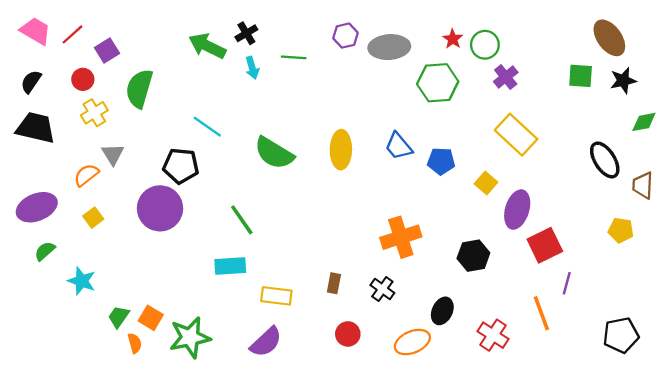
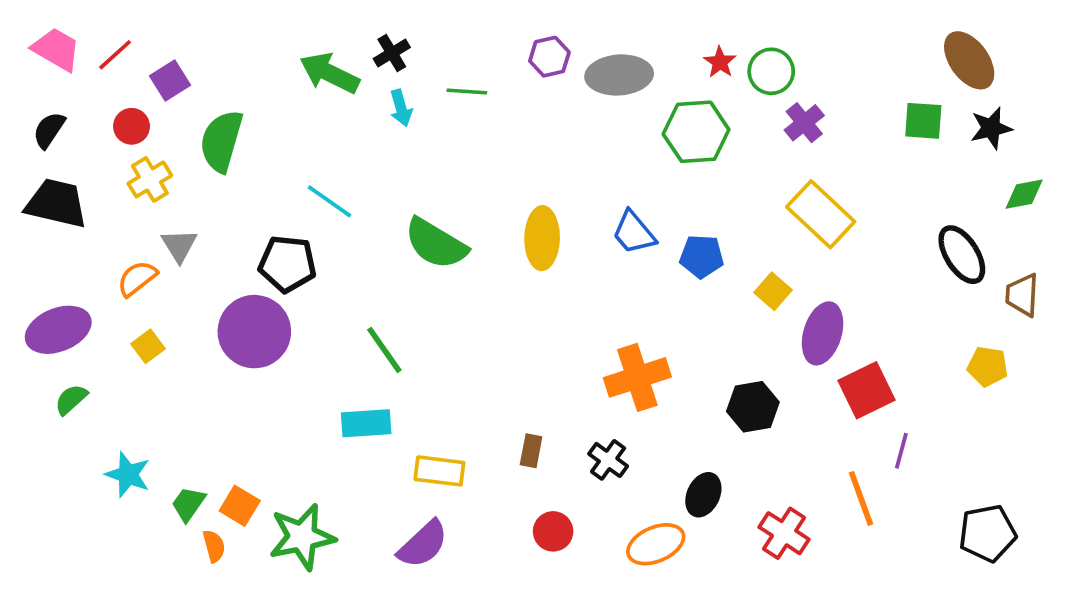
cyan star: (82, 281) -> (128, 475), moved

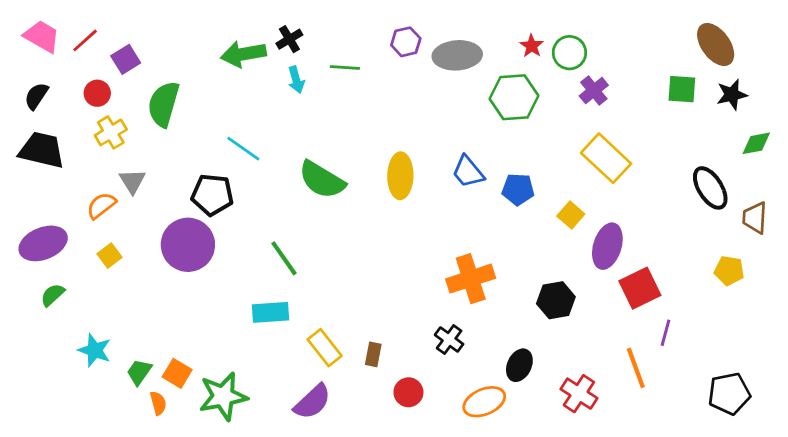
green arrow: (329, 73) -> (243, 54), turned -36
brown rectangle: (531, 451) -> (373, 354), moved
yellow rectangle: (439, 471) -> (325, 348), turned 45

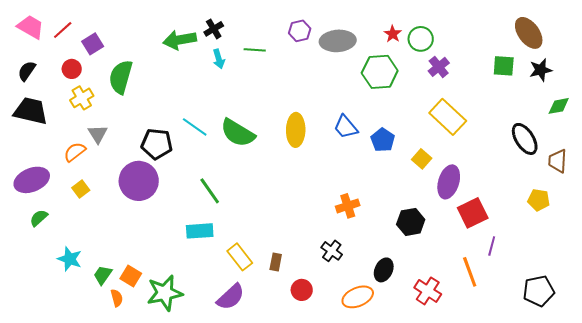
cyan line: (243, 149) -> (195, 127), moved
blue pentagon: (518, 189) -> (383, 140), turned 30
orange cross: (471, 279) -> (348, 206), size x0.7

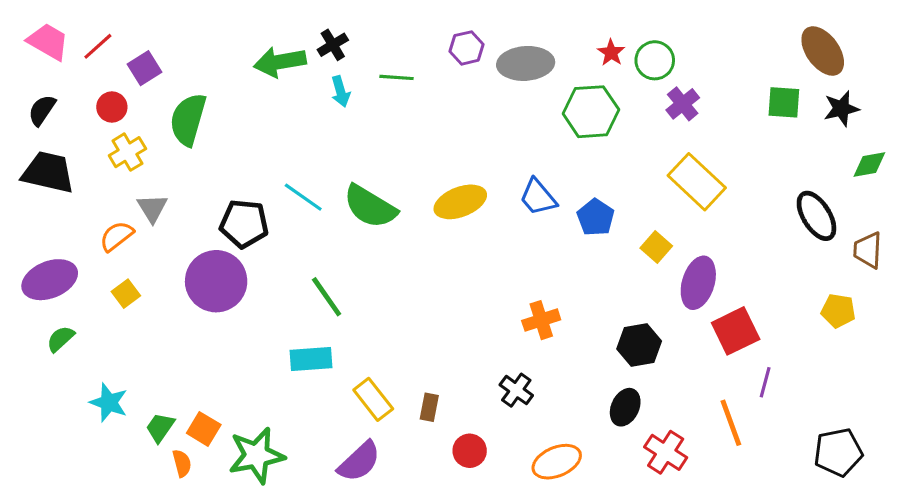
yellow ellipse: (296, 130) -> (460, 202), turned 68
black ellipse: (384, 270) -> (625, 407), moved

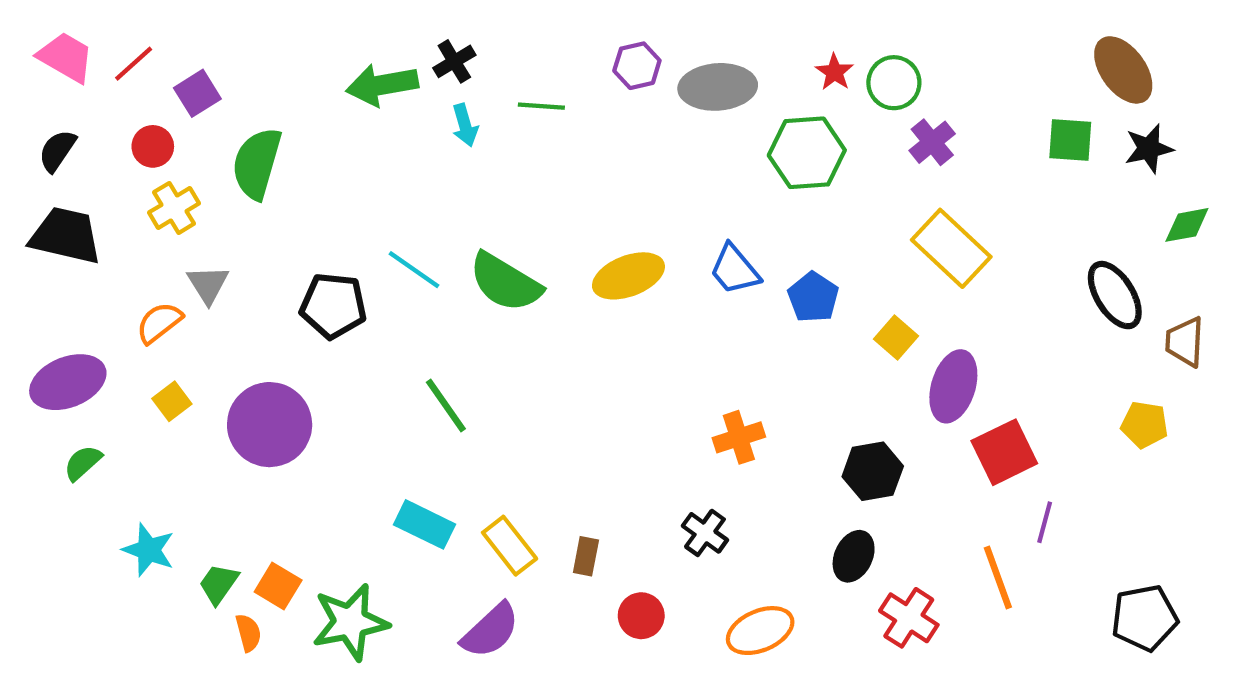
purple circle: (216, 281) -> (270, 425), moved
cyan rectangle: (311, 359) -> (425, 524), moved, turned 30

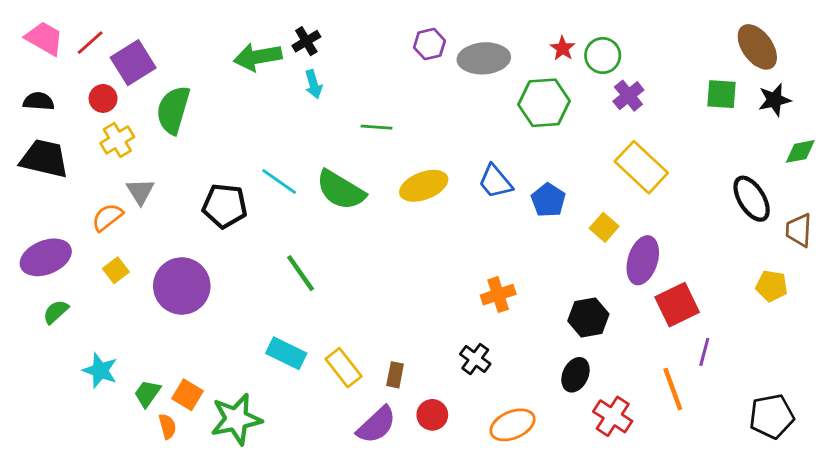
purple square: (197, 93) -> (133, 63), size x1.4
green line: (541, 106) -> (376, 127), moved
black semicircle: (57, 151) -> (39, 101), turned 60
purple semicircle: (490, 631) -> (376, 425), moved

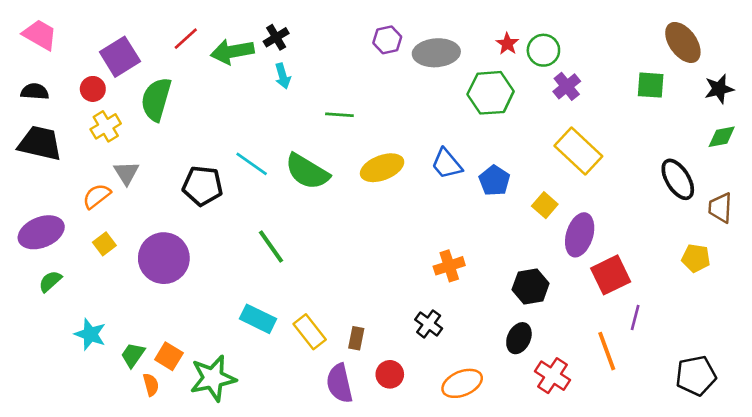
red line: (90, 43) -> (186, 39), moved
black star: (774, 100) -> (719, 89), moved
purple semicircle: (376, 425) -> (339, 383), turned 120

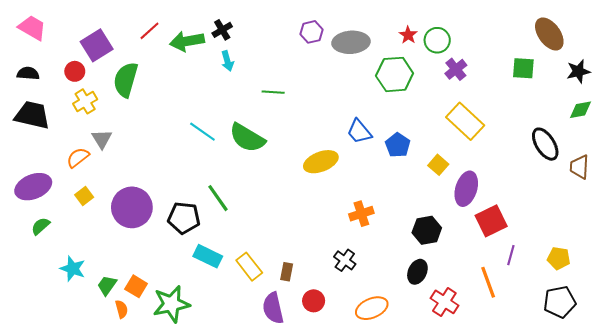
yellow ellipse: (382, 168) -> (321, 162), moved
black pentagon: (203, 186) -> (184, 218), moved
yellow pentagon: (696, 258) -> (559, 258), moved

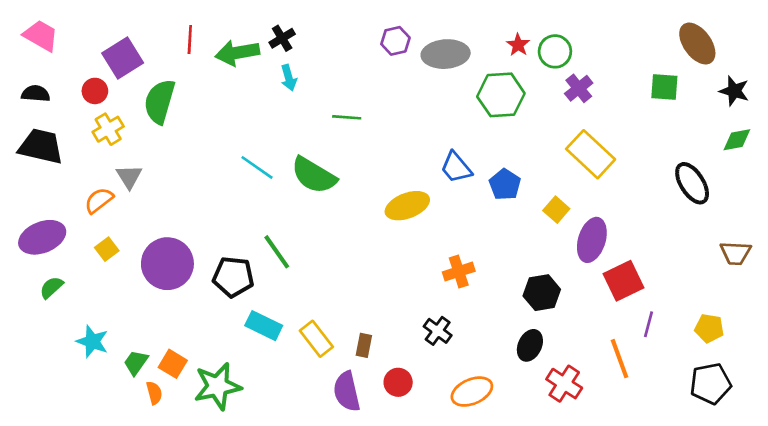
red line: (150, 31) -> (190, 40), turned -45
black star: (578, 71) -> (734, 91), turned 30
brown trapezoid: (579, 167) -> (736, 253), moved, turned -90

